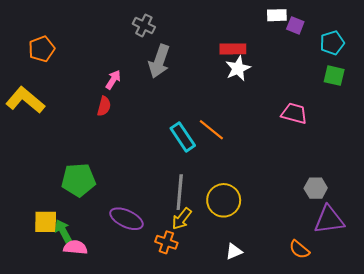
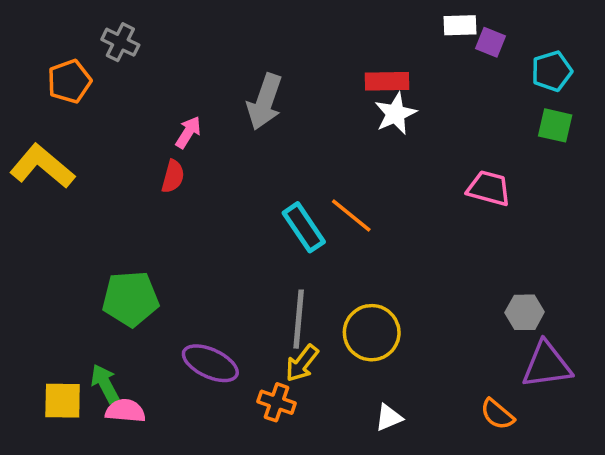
gray cross: (144, 25) -> (120, 42), moved
yellow square: (46, 222) -> (63, 401), moved

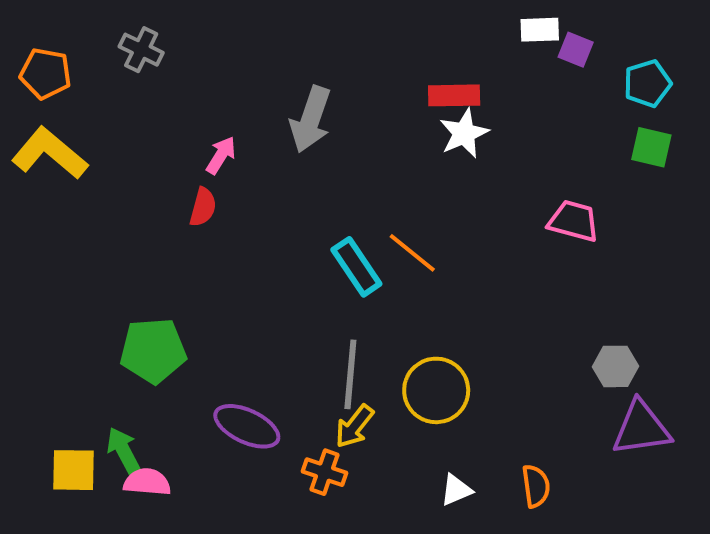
orange pentagon: (69, 81) -> (46, 74), moved, turned 30
yellow L-shape: (42, 166) -> (50, 153), moved
orange semicircle: (497, 414) -> (536, 486), moved, turned -138

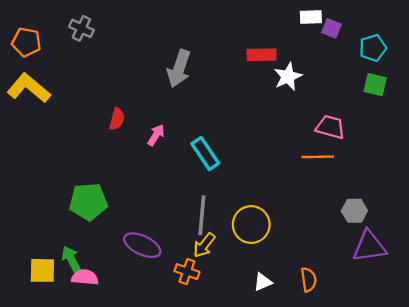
white star: (464, 133) -> (288, 77), moved
pink arrow: (221, 155) -> (156, 135), moved
orange line: (412, 253) -> (318, 157), moved, turned -40

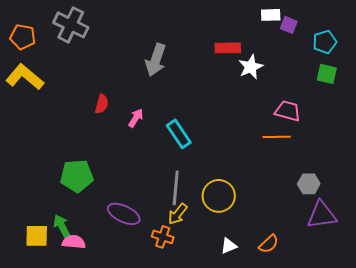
gray cross: (81, 28) -> (71, 25), size x1.6
orange semicircle: (309, 280) -> (269, 244), turned 55

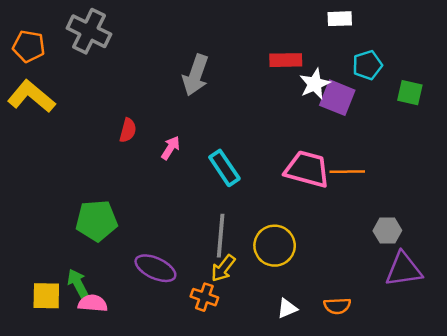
purple square: (289, 25) -> (337, 98), moved, size x1.6
cyan pentagon: (325, 42) -> (367, 65), moved
pink trapezoid: (288, 111) -> (307, 169), moved, size x1.4
orange semicircle: (269, 244) -> (337, 306), turned 40

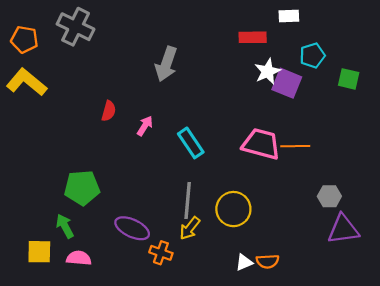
red rectangle: (286, 60) -> (253, 37), moved
green arrow: (78, 283) -> (65, 226), moved
orange cross: (204, 297) -> (161, 253), moved
orange semicircle: (337, 306) -> (268, 261), moved

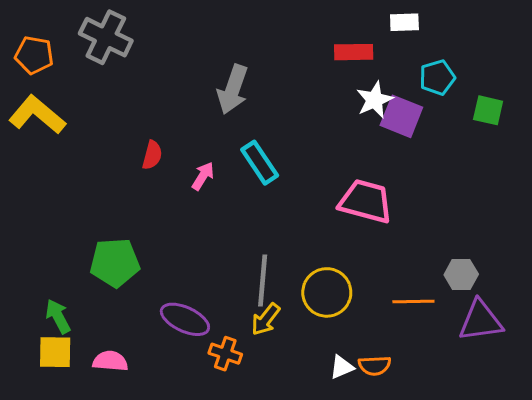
cyan rectangle: (191, 143) -> (260, 163), moved
orange line: (295, 146) -> (413, 301), moved
green arrow: (65, 226) -> (58, 316), moved

